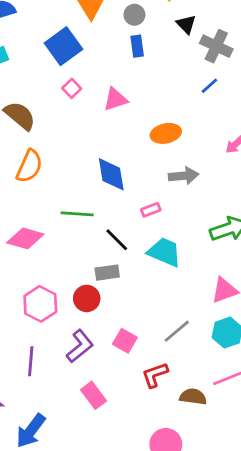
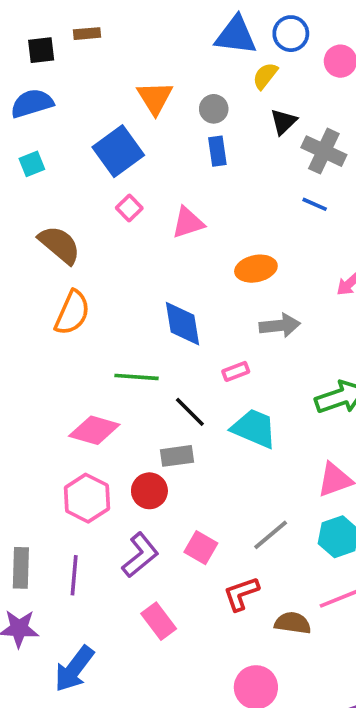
black triangle: (186, 24) -> (283, 122), turned 30
blue line: (209, 86) -> (315, 204), turned 66
pink diamond: (25, 238) -> (94, 430), moved

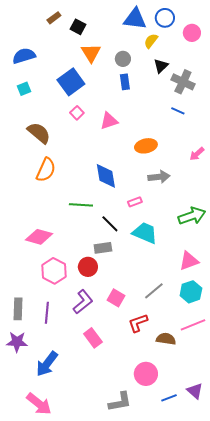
brown rectangle: (87, 34) -> (54, 18), turned -32
black square: (41, 50) -> (78, 27), moved, turned 35
pink diamond: (94, 430) -> (39, 237), moved

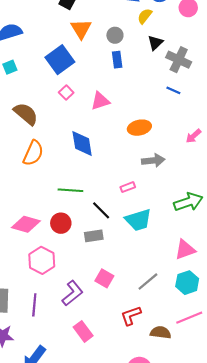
blue diamond: (106, 176) -> (82, 144), moved
cyan trapezoid: (145, 233) -> (138, 220), turned 140
red circle: (88, 267) -> (61, 223), moved
pink square: (116, 298) -> (104, 278), moved

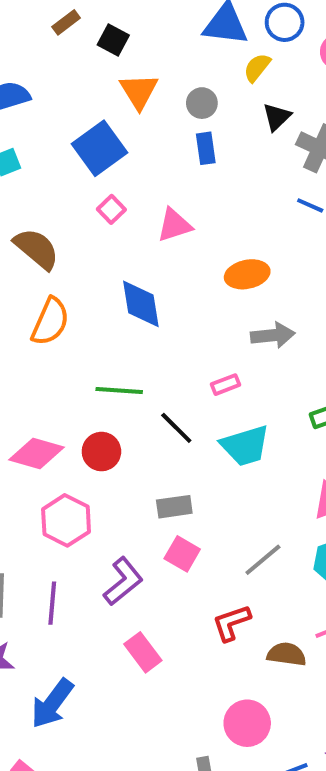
gray rectangle: (94, 236) -> (174, 507), moved

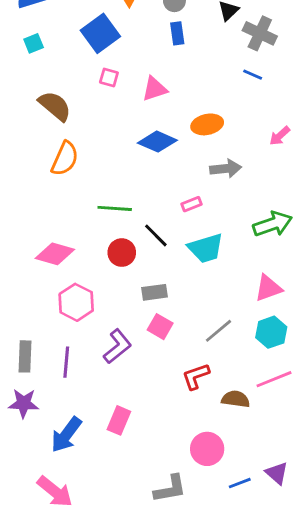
pink square: (111, 209) -> (109, 77), turned -30
blue diamond: (141, 304) -> (157, 142), moved, turned -57
red circle: (101, 452) -> (122, 253), moved
pink rectangle: (143, 652) -> (119, 420), moved, turned 60

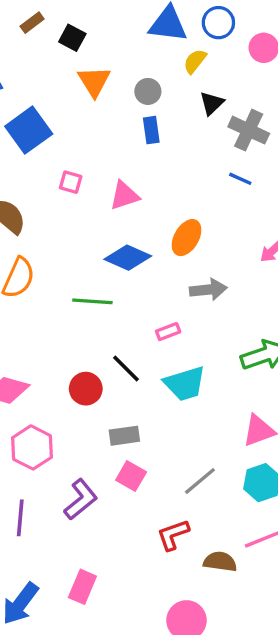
blue square: (100, 33) -> (29, 130), moved
orange ellipse: (207, 124) -> (187, 238), turned -48
green line: (115, 208) -> (92, 301), moved

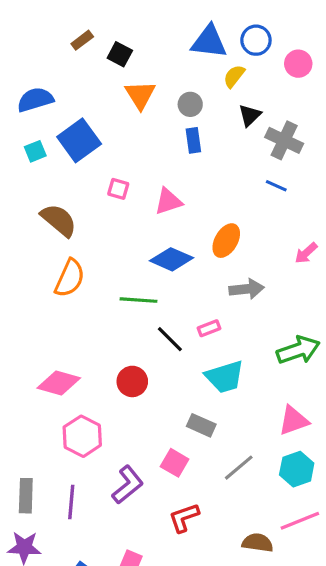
black line: (126, 369) -> (170, 339), moved
gray rectangle: (124, 436) -> (201, 425), moved, turned 32
red L-shape: (173, 535) -> (184, 518), moved

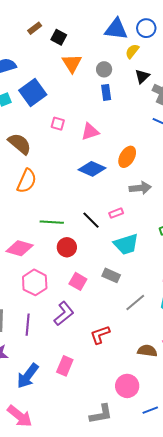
green line: (139, 300) -> (52, 222), moved
pink square: (175, 463) -> (78, 281), moved

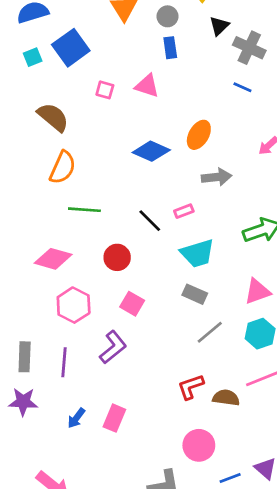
pink triangle: (90, 132) -> (147, 86), moved, turned 36
green line: (52, 222) -> (84, 210), moved
gray rectangle: (111, 275) -> (195, 294), moved
red L-shape: (100, 335) -> (191, 387), moved
blue arrow: (28, 376) -> (76, 418), moved, size x0.6

